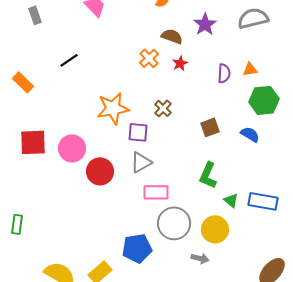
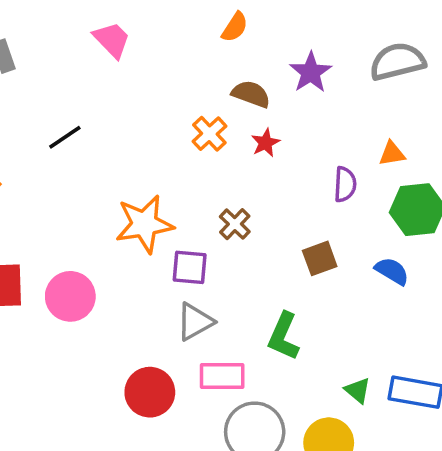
purple semicircle: (224, 73) -> (345, 184), moved
red circle: (100, 171) -> (150, 392), moved
green L-shape: (208, 175) -> (284, 336), moved

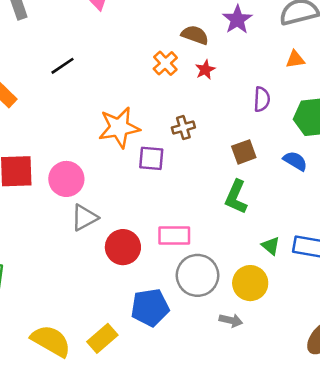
orange triangle: (392, 154) -> (295, 59), moved
brown cross: (235, 224) -> (183, 128), turned 30
gray triangle: (195, 322) -> (84, 218), moved
green L-shape: (284, 336) -> (236, 197), moved

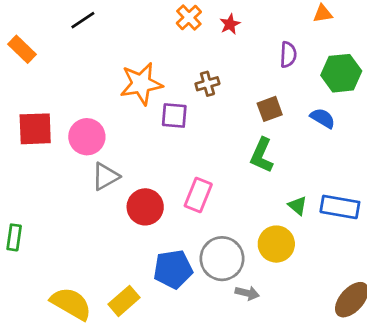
pink rectangle: (174, 236) -> (198, 195), turned -68
gray circle: (198, 275) -> (222, 259), moved
gray arrow: (231, 320) -> (247, 293), moved

